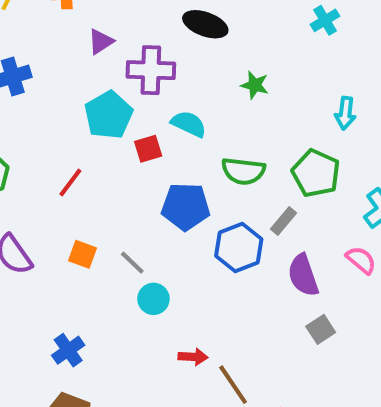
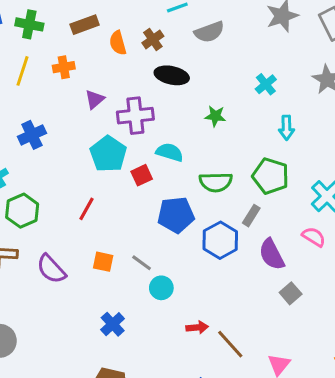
cyan cross: (325, 20) -> (266, 84), moved
blue cross: (68, 350) -> (113, 324), moved

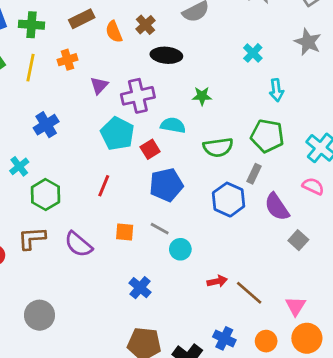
green star: (215, 116) -> (202, 96), moved
blue pentagon: (176, 215) -> (166, 185), moved

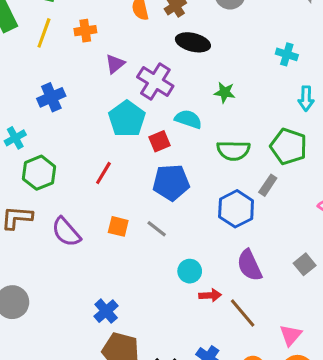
cyan cross: (253, 53) -> (287, 54), turned -36
purple cross: (138, 96) -> (155, 81), turned 36
purple semicircle: (277, 207) -> (249, 265), moved
cyan circle: (180, 249) -> (190, 271), moved
blue cross: (140, 288) -> (106, 311), moved

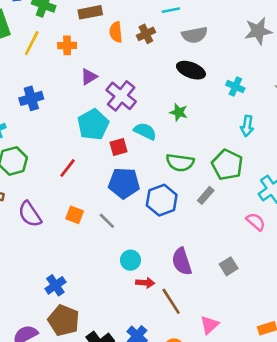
black ellipse: (193, 42) -> (191, 70), moved
blue hexagon: (236, 209) -> (162, 200), moved

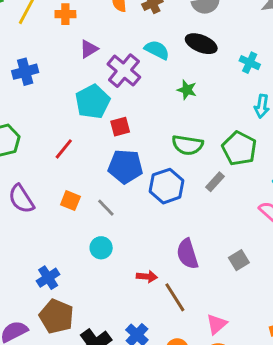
cyan semicircle: (145, 131) -> (157, 50), moved
cyan circle: (130, 260) -> (101, 248), moved

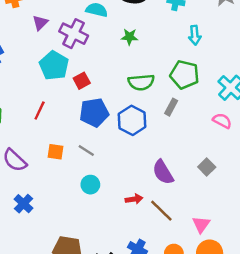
blue cross: (48, 278) -> (24, 204), moved

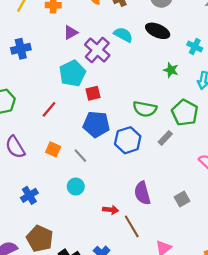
green star: (129, 37) -> (171, 70), moved
blue cross: (24, 204) -> (29, 195), moved

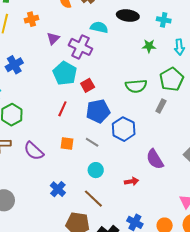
red line: (49, 109) -> (62, 109), moved
green pentagon: (185, 113) -> (172, 79), turned 30
blue hexagon: (128, 140) -> (124, 129), moved
brown line: (132, 226) -> (93, 199), moved

